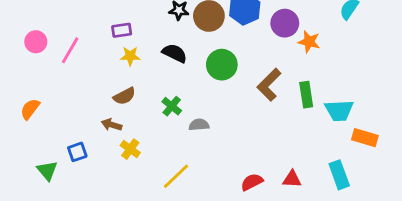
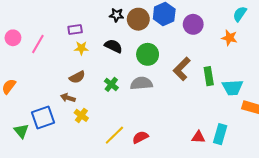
orange star: (309, 42) -> (229, 38), moved
gray semicircle: (199, 125) -> (141, 83), moved, size x1.5
blue square: (77, 152) -> (43, 118), size x1.6
cyan rectangle: (339, 175) -> (220, 134), moved, turned 36
red semicircle: (252, 182) -> (140, 137), moved

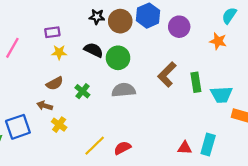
green circle: (148, 54) -> (118, 58), moved
green cross: (111, 84) -> (82, 91), moved

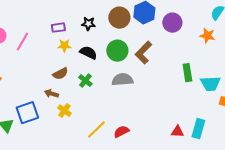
black star: (97, 17) -> (88, 24), moved
black semicircle: (94, 50) -> (88, 53), moved
brown L-shape: (167, 75) -> (143, 53), moved

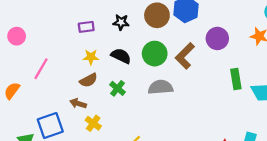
purple circle: (172, 23) -> (217, 38), moved
pink line: (22, 42) -> (41, 69), moved
yellow star: (64, 46) -> (91, 57), moved

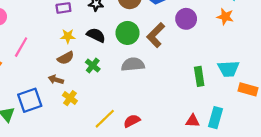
green rectangle: (236, 79) -> (199, 76), moved

